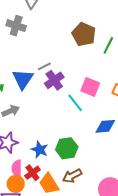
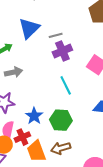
blue triangle: (23, 79) -> (29, 28), moved
cyan line: (75, 103) -> (66, 85), moved

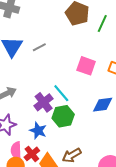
purple cross: (62, 51) -> (44, 102), moved
green hexagon: (61, 120) -> (63, 116), moved

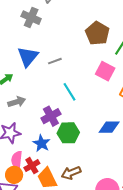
pink square: (86, 66) -> (105, 71), moved
cyan line: (61, 93) -> (69, 92), moved

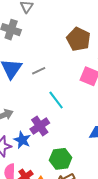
green hexagon: (68, 133) -> (61, 159), moved
blue star: (41, 143) -> (22, 140), moved

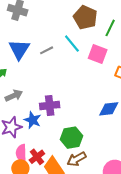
cyan line: (56, 100) -> (72, 44), moved
purple cross: (40, 126) -> (50, 105), turned 30

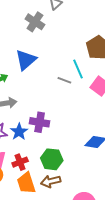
gray line: (47, 50) -> (64, 80), moved, turned 32
red cross: (37, 157) -> (20, 162), moved

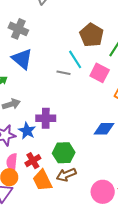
gray cross: (35, 22) -> (18, 29), moved
blue triangle: (26, 60) -> (22, 59), turned -30

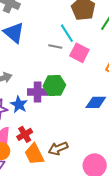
pink square: (100, 73) -> (79, 53), moved
green hexagon: (64, 153) -> (54, 86), moved

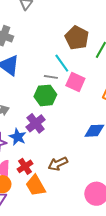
green hexagon: (54, 86) -> (45, 95), moved
purple cross: (38, 92) -> (36, 123), turned -36
brown arrow: (58, 148) -> (58, 164), moved

